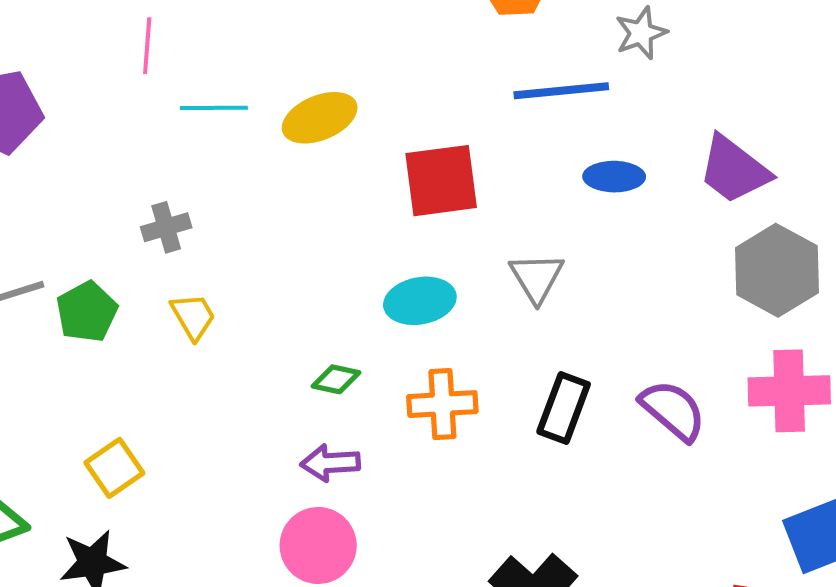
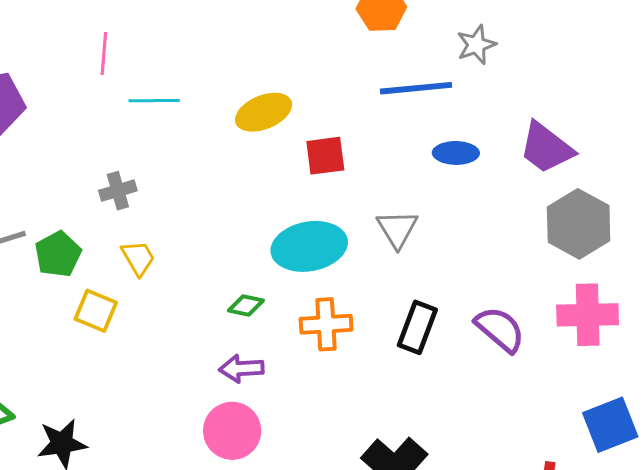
yellow ellipse: (320, 118) -> (264, 112), moved
red square: (441, 181) -> (325, 156), size x0.7
cyan ellipse: (420, 301) -> (309, 246), size x1.4
yellow square: (114, 468) -> (96, 311), moved, turned -33

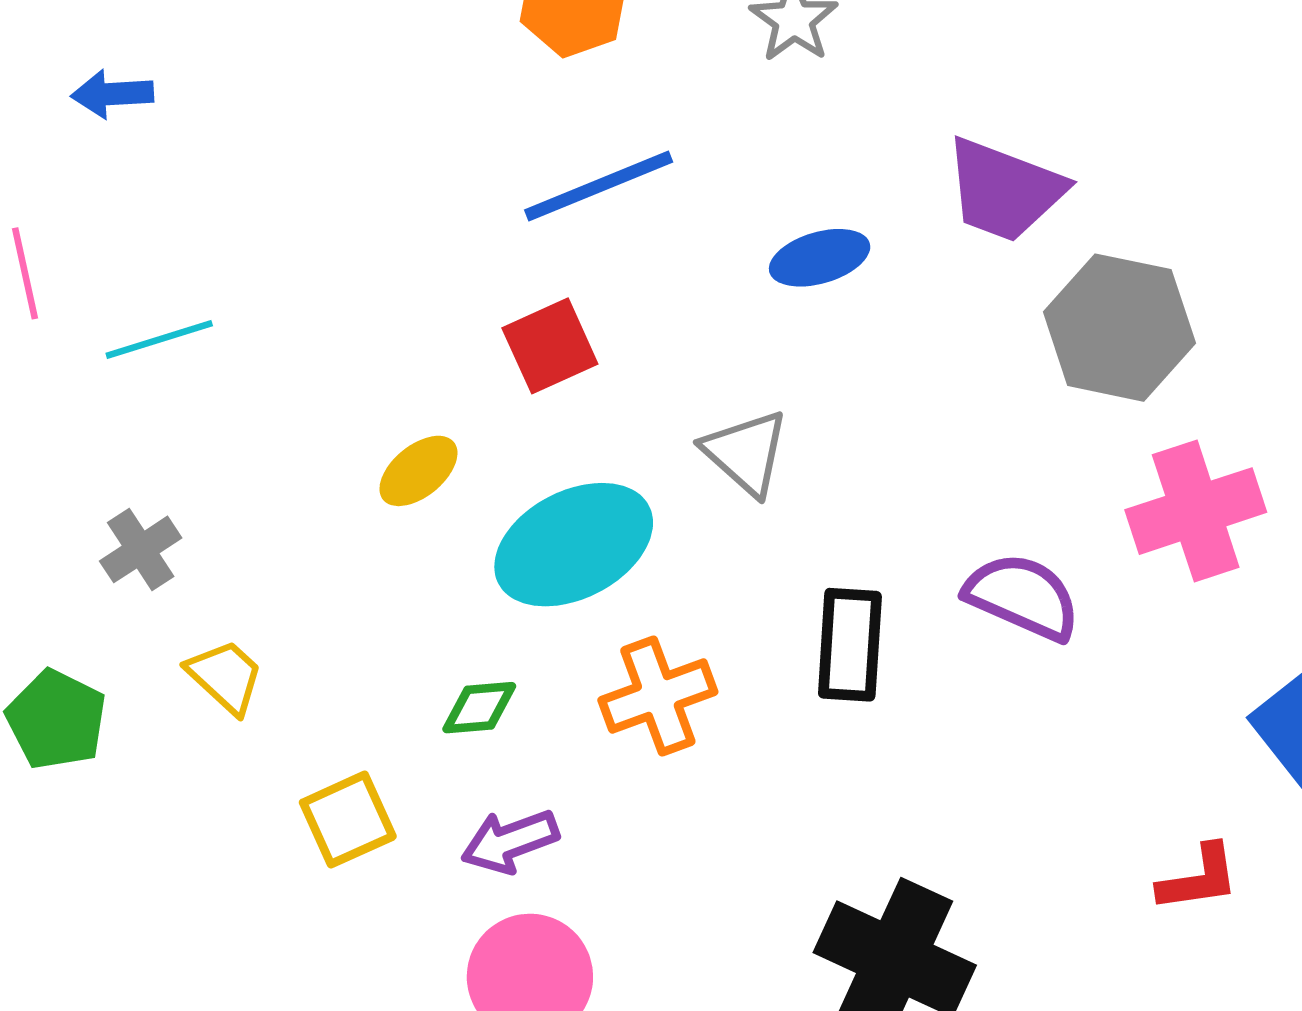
blue line: (416, 88) -> (599, 186), moved
yellow ellipse: (264, 112) -> (418, 471), moved, size x0.7
yellow square: (96, 311) -> (348, 819), moved, turned -30

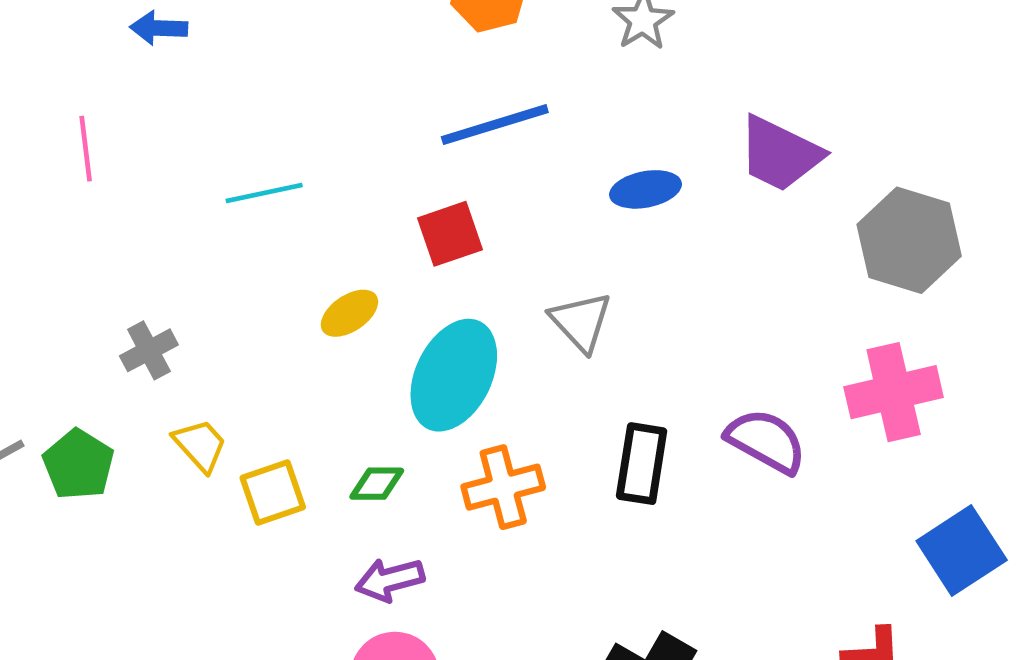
gray hexagon: (1119, 328) -> (909, 240), moved
cyan line: (159, 339) -> (264, 193), moved
cyan ellipse: (574, 545) -> (454, 375), turned -42
yellow square: (348, 819) -> (273, 492), moved

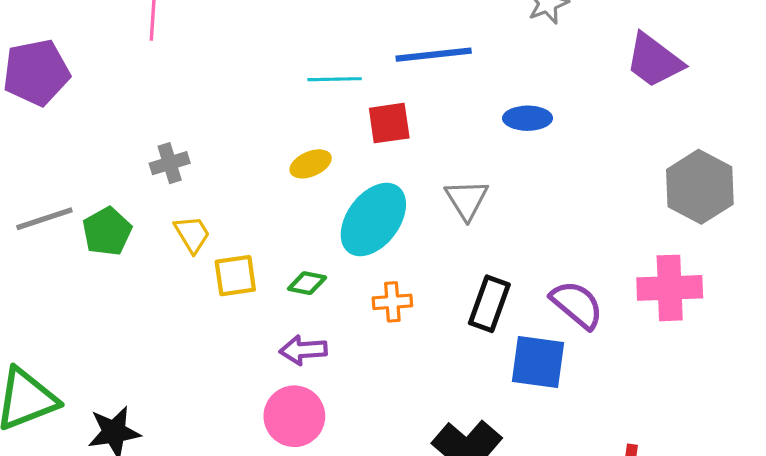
purple trapezoid: (780, 154) -> (654, 61), moved
cyan line: (264, 193) -> (335, 79), moved
orange cross: (503, 487) -> (392, 302), size x0.7
blue square: (962, 550) -> (538, 362), moved, turned 30

